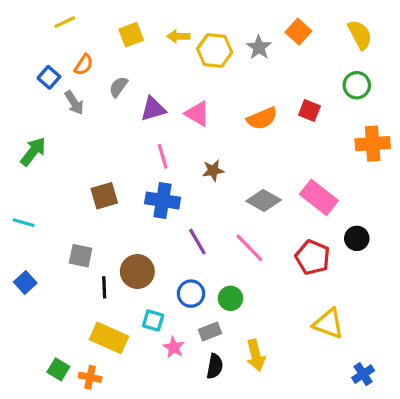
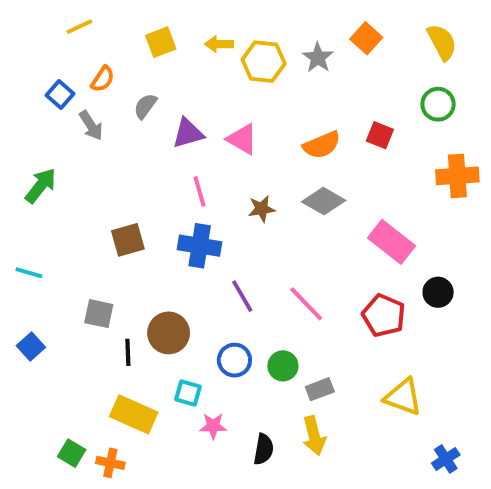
gray diamond: (264, 200) -> (324, 201), moved
gray rectangle: (210, 332) -> (320, 389), moved
pink star: (174, 347) -> (213, 426), turned -30

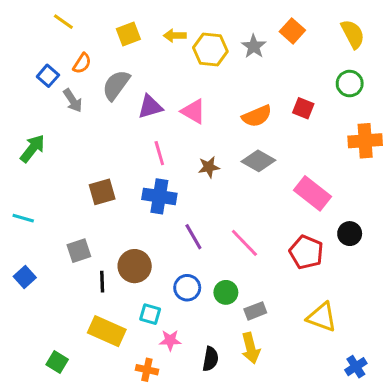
yellow line: (79, 27) -> (63, 22), turned 60
gray semicircle: (145, 106) -> (116, 85), size x1.5
gray square: (99, 314) -> (79, 251), turned -30
orange cross: (110, 463) -> (147, 370), moved

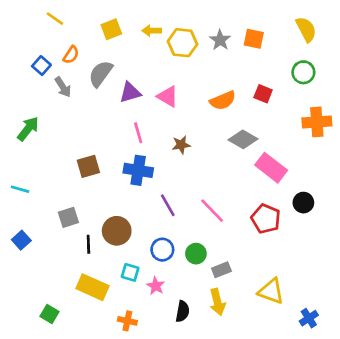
orange square: (292, 31) -> (254, 39), moved, turned -30
gray diamond: (258, 161) -> (243, 139), moved
yellow triangle: (322, 317) -> (271, 291), moved
pink star: (170, 340) -> (156, 286), moved, turned 30

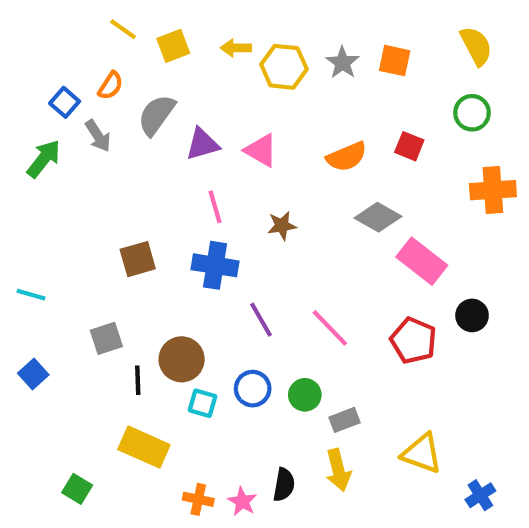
yellow line: (55, 19) -> (123, 29), moved
green arrow: (28, 129) -> (44, 159), moved
cyan square: (130, 272) -> (202, 403), moved
pink star: (156, 286) -> (242, 501), moved

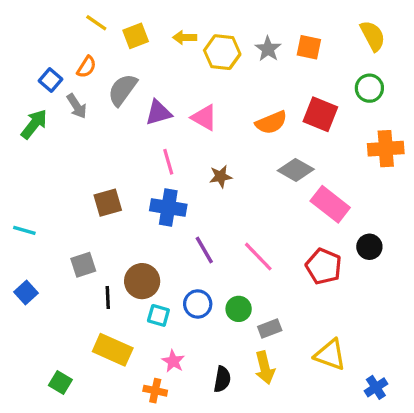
red square: (409, 146) -> (320, 114), size x1.5
pink star: (242, 501) -> (173, 361), moved

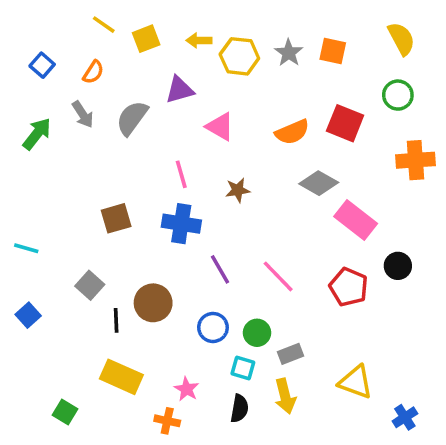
blue square: (51, 80) -> (42, 65), moved
gray semicircle: (122, 90) -> (132, 118), moved
purple triangle: (158, 113) -> (180, 90), moved
gray square: (83, 265) -> (90, 285), turned -30
cyan square: (158, 315) -> (243, 368), moved

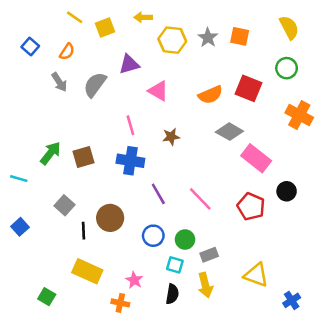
yellow arrow: (199, 40) -> (143, 17), moved
green arrow: (37, 134) -> (50, 153), moved
orange cross: (415, 160) -> (299, 115), turned 32

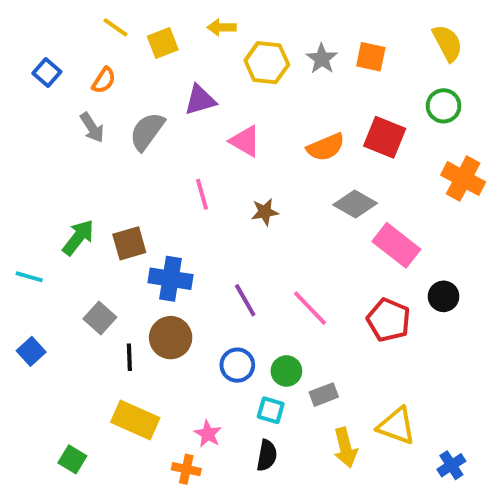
blue cross: (130, 161) -> (171, 279), moved
yellow arrow: (205, 285) -> (345, 448), moved

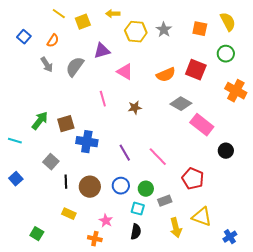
orange square: (371, 57) -> (200, 29), moved
red pentagon: (389, 320) -> (193, 179), moved
brown circle: (171, 338) -> (90, 187), moved
yellow rectangle: (135, 420) -> (69, 214), size x0.6

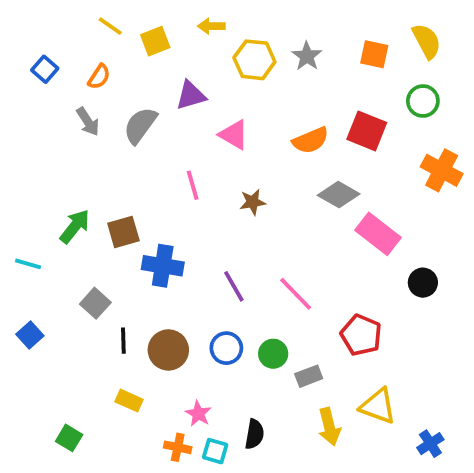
cyan square: (138, 209) -> (215, 451), moved

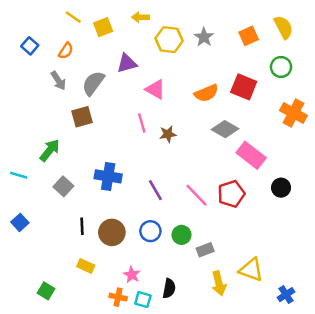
orange square: (374, 54) -> (249, 36), turned -36
pink line: (193, 185) -> (142, 123), moved
brown square: (123, 232) -> (82, 117), moved
gray square: (95, 303) -> (63, 186), moved
red pentagon: (361, 335) -> (231, 194), moved, turned 30

